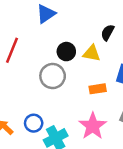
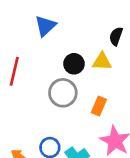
orange rectangle: (98, 89) -> (99, 106), moved, turned -49

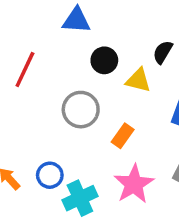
blue triangle: (45, 26) -> (76, 20), turned 35
black circle: (74, 64) -> (104, 60), moved

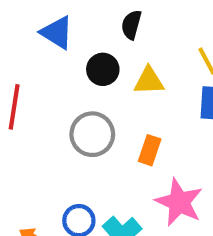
blue triangle: (76, 20) -> (57, 33), turned 44
black semicircle: (163, 52) -> (131, 25), moved

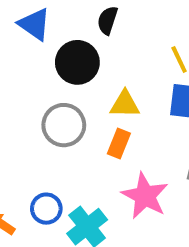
black circle: (103, 69) -> (77, 62), size x1.4
yellow triangle: (149, 81) -> (125, 104), moved

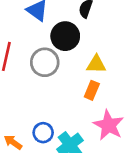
gray circle: (64, 125) -> (45, 62), moved

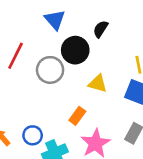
orange rectangle: (92, 90) -> (77, 116), moved

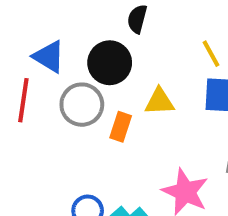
blue triangle: (55, 20) -> (49, 57), moved
orange rectangle: (77, 116) -> (121, 127), moved

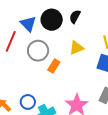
black circle: (110, 63) -> (52, 20), moved
yellow triangle: (160, 102) -> (76, 48), moved, turned -35

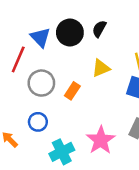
gray circle: (38, 51) -> (41, 83), moved
blue circle: (28, 102) -> (38, 122), moved

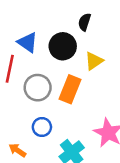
black circle: (70, 33) -> (63, 46), moved
orange rectangle: (72, 91) -> (70, 89), size x1.5

